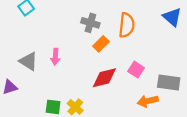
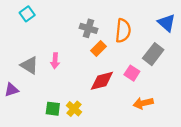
gray rectangle: (169, 82) -> (153, 54), moved, turned -60

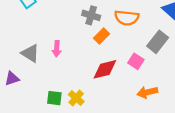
orange semicircle: (123, 31) -> (127, 18), turned 90

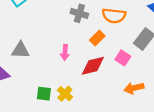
orange rectangle: (101, 36) -> (97, 38), moved
pink arrow: (57, 49) -> (65, 52), moved
gray triangle: (30, 53) -> (20, 50), turned -30

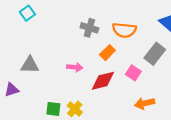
pink arrow: (65, 52) -> (75, 67), turned -88

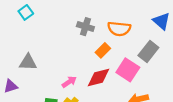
pink arrow: (75, 67) -> (69, 82), moved, turned -40
pink square: (133, 73) -> (128, 70), size x1.5

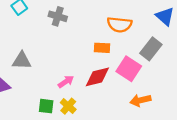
gray cross: (85, 27) -> (58, 16), moved
orange rectangle: (103, 50) -> (102, 48), turned 48

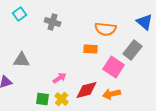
red diamond: (97, 77) -> (87, 90), moved
orange arrow: (140, 100) -> (112, 94), moved

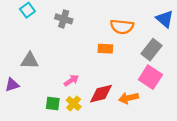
pink square: (114, 67) -> (150, 77), moved

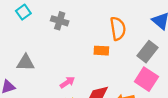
orange semicircle: (122, 27) -> (118, 29), turned -105

